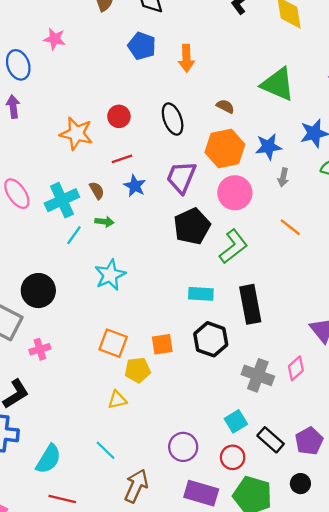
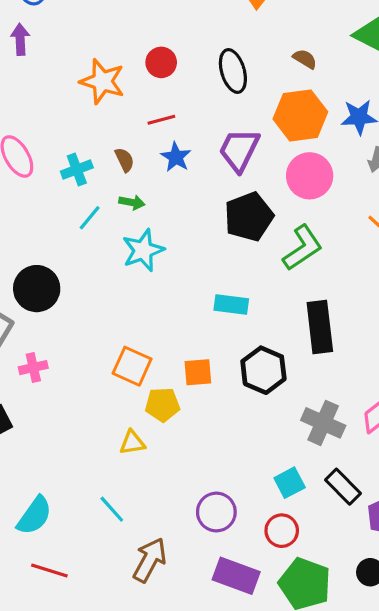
cyan cross: (62, 200) -> (77, 169), size x0.7
cyan star: (110, 275) -> (143, 250), moved
cyan rectangle: (201, 294) -> (231, 305), moved
black rectangle: (271, 440) -> (343, 487), moved

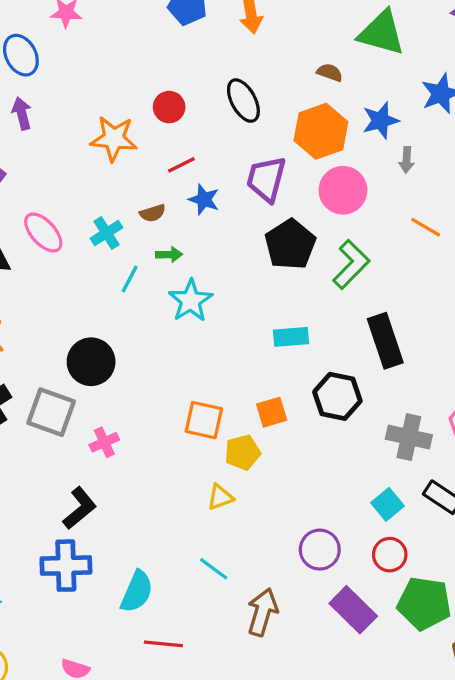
brown semicircle: (305, 59) -> (330, 72), moved
brown semicircle: (125, 160) -> (153, 213), turned 110
purple rectangle: (236, 576) -> (353, 610), turned 36

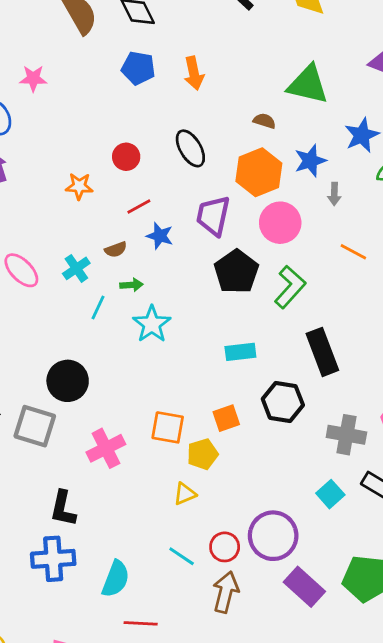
orange star: (114, 139) -> (79, 186), size x0.7
pink cross: (104, 442) -> (106, 448), moved, size x1.5
black L-shape: (80, 508) -> (63, 508), turned 144
purple circle: (320, 550) -> (273, 536), size x1.4
red circle: (390, 555) -> (225, 547), moved

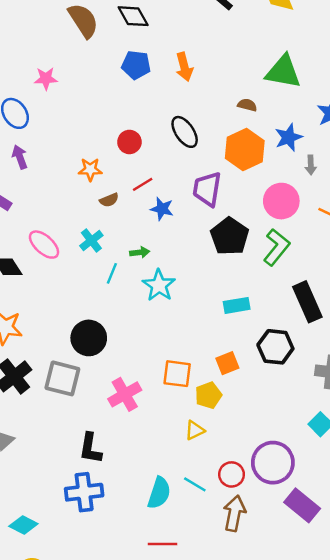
pink circle: (280, 223) -> (281, 201), moved
brown semicircle: (116, 250) -> (109, 200), moved
cyan semicircle: (116, 579) -> (159, 493), moved

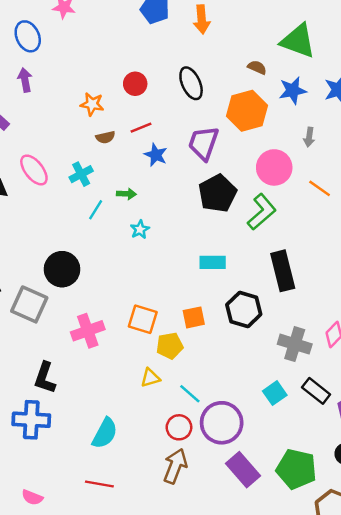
blue star: (289, 137) -> (293, 90), moved
cyan star: (159, 285) -> (140, 229), size x0.6
cyan line: (195, 484) -> (190, 394), moved

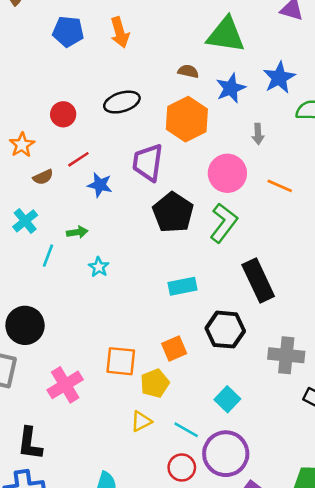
black ellipse: (191, 83) -> (122, 102), turned -72
orange star: (92, 104) -> (22, 145), turned -30
cyan square: (275, 393) -> (227, 399), moved

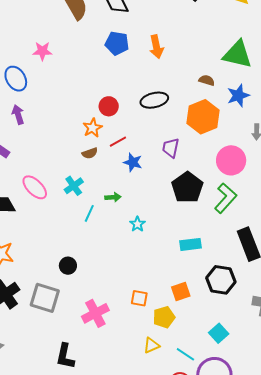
orange star: (22, 145) -> (93, 128), moved
purple trapezoid: (148, 163) -> (171, 148), size x0.7
cyan star: (99, 267) -> (137, 224), moved
black circle: (25, 325) -> (68, 266), size x0.6
orange square: (121, 361) -> (139, 298), size x0.7

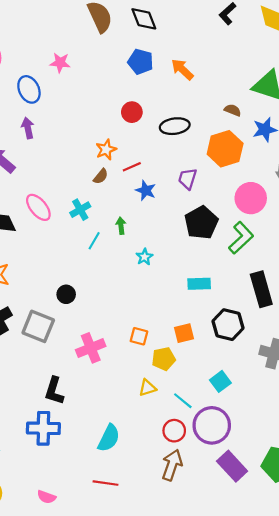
orange arrow: (156, 47) -> (182, 69), turned 140
red circle: (109, 106) -> (132, 112), moved
brown semicircle: (90, 153) -> (101, 176), turned -35
green arrow: (113, 197) -> (121, 226), turned -98

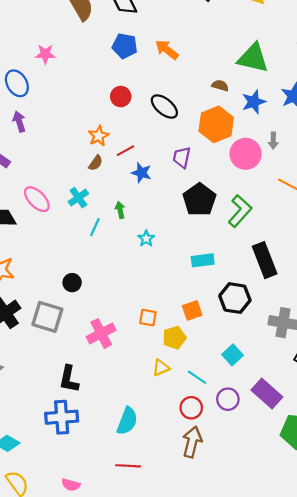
black ellipse: (175, 126) -> (164, 107), turned 52
pink circle: (251, 198) -> (246, 154), moved
purple circle: (212, 425) -> (228, 399), size x0.6
purple rectangle: (232, 466) -> (267, 394), moved

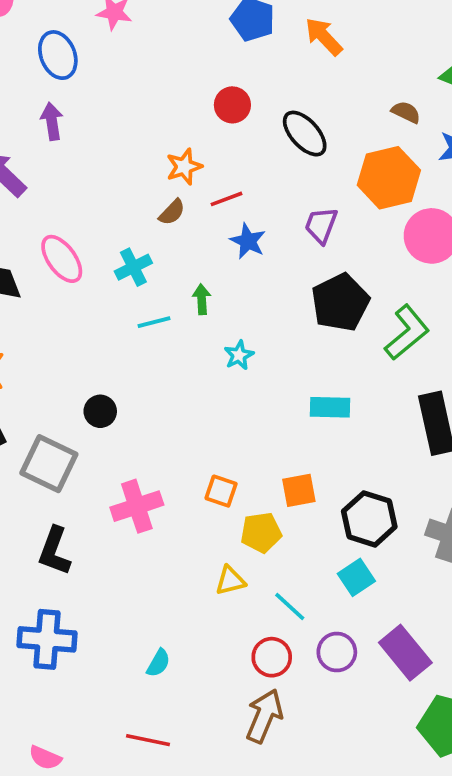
cyan line: (95, 227) -> (154, 322), turned 42
black hexagon: (235, 298) -> (369, 519), moved
black L-shape: (69, 379) -> (54, 551), moved
cyan semicircle: (127, 421) -> (158, 663), size x0.6

